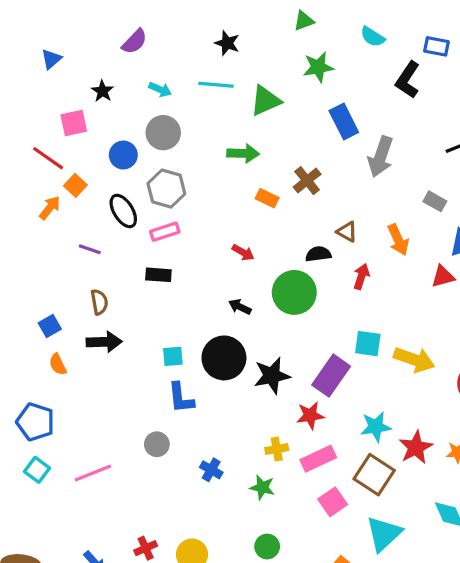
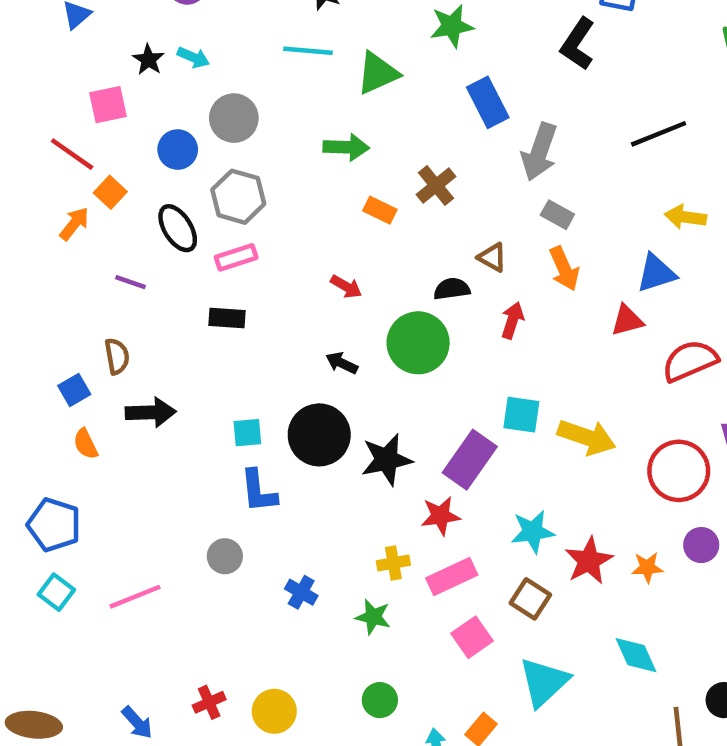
cyan arrow: (160, 89) -> (193, 57), moved
gray rectangle: (435, 201) -> (557, 215), moved
brown semicircle: (99, 302) -> (117, 356), moved
brown square: (374, 475) -> (530, 599), size x0.7

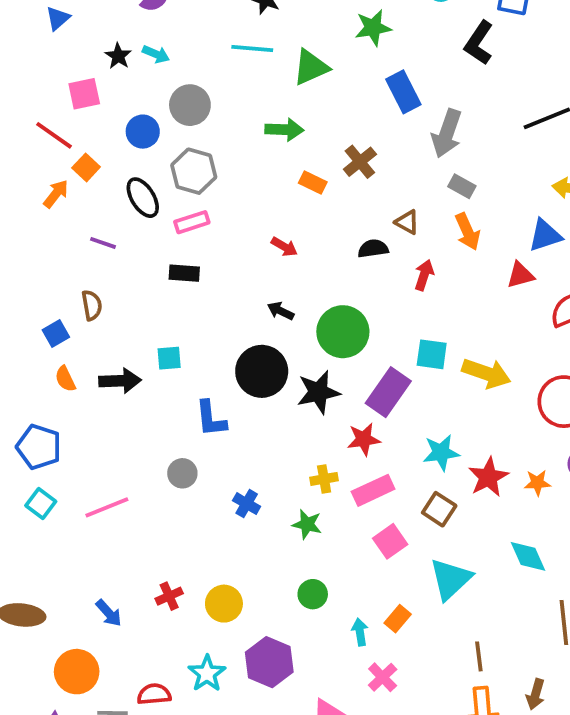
green circle: (418, 343) -> (343, 332), moved
black arrow: (151, 412) -> (120, 381), moved
cyan square: (247, 433) -> (169, 358), moved

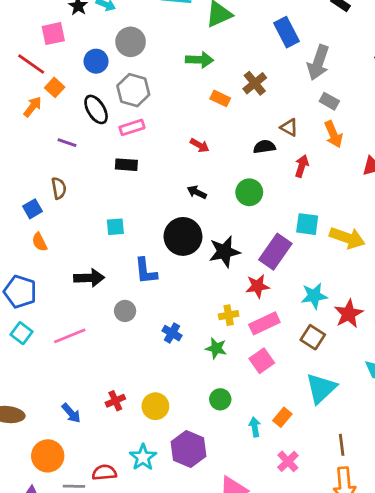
green circle: (343, 332) -> (249, 192), moved, size x0.7
black arrow: (120, 381) -> (89, 278), moved
pink square: (390, 541) -> (262, 361), moved
pink cross: (383, 677) -> (288, 461), moved

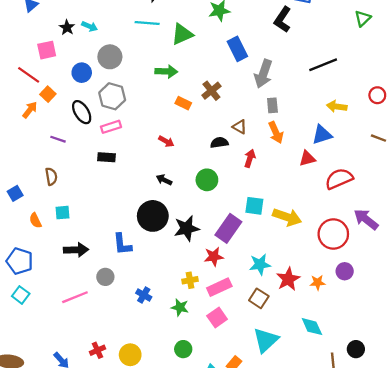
gray rectangle: (329, 101) -> (272, 105), turned 56
blue square: (33, 209) -> (15, 193), moved
cyan square: (115, 227) -> (62, 213), moved
pink line: (70, 336) -> (75, 297), moved

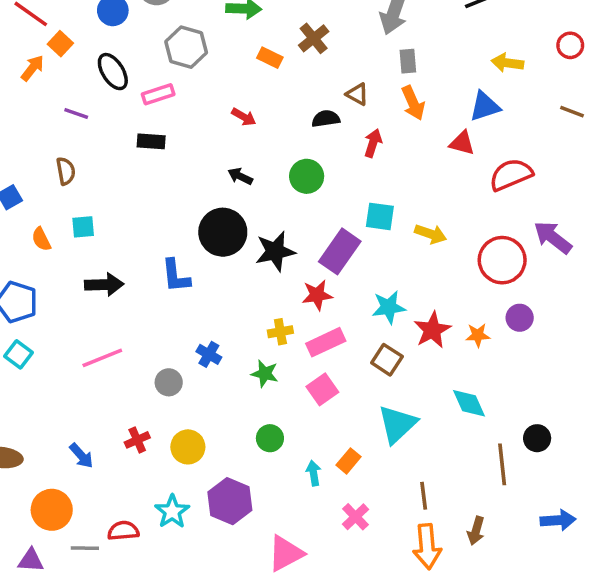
gray hexagon: (112, 96) -> (186, 47), moved
red triangle: (307, 158) -> (462, 143), turned 30
yellow arrow: (287, 217) -> (431, 234), size x0.7
gray circle: (105, 277) -> (169, 382), moved

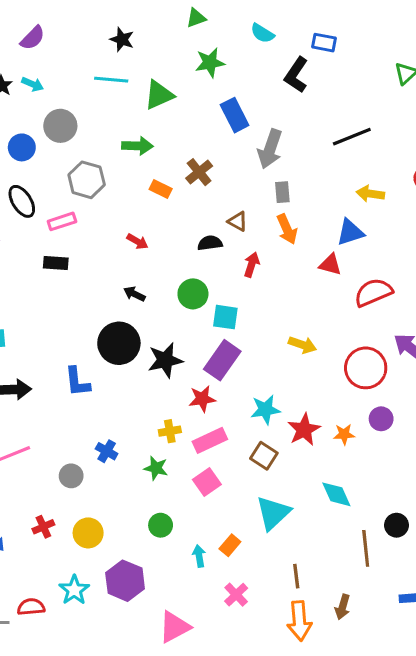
cyan square: (380, 216) -> (225, 317), moved

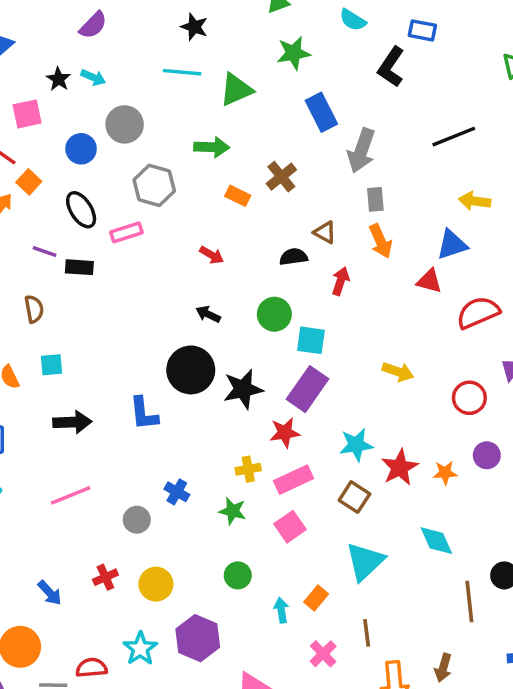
black rectangle: (56, 263) -> (79, 267), moved
red circle: (366, 368) -> (469, 398), size x0.7
brown line: (296, 576) -> (367, 633), moved

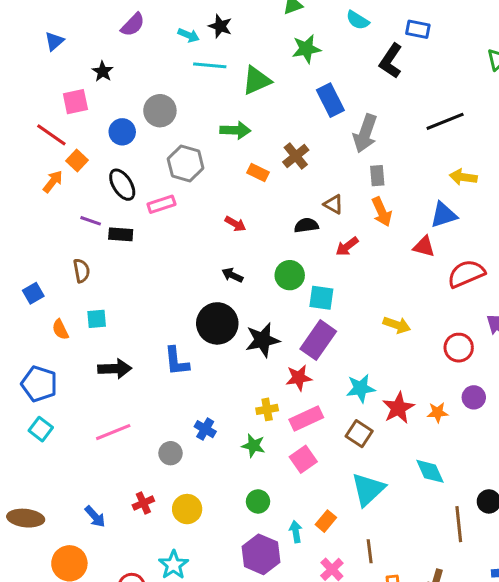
cyan arrow: (93, 77) -> (189, 35), moved
red arrow: (341, 281) -> (347, 246), turned -145
purple hexagon: (198, 638) -> (261, 554), moved

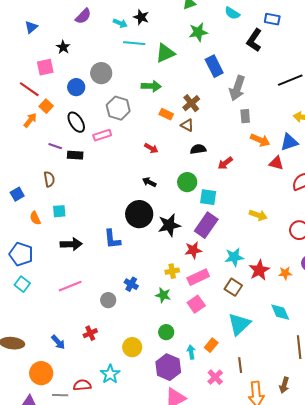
brown triangle: (333, 204) -> (187, 125), moved
orange arrow: (382, 212) -> (260, 140), moved, turned -42
yellow circle: (187, 509) -> (132, 347), moved

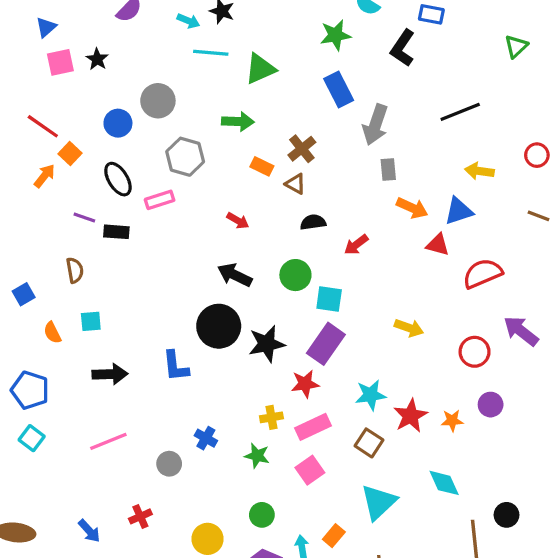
green star: (198, 32) -> (335, 35), moved
pink square: (45, 67) -> (60, 62), moved
black arrow: (149, 182) -> (235, 275), size x1.5

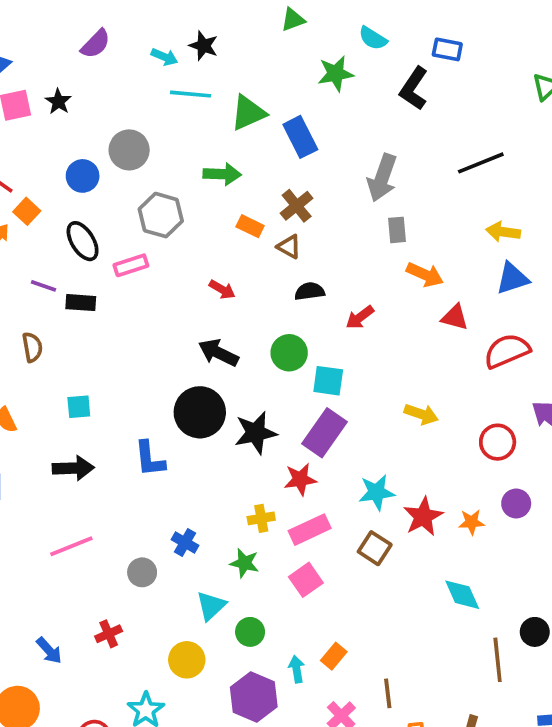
blue rectangle: (339, 90) -> (300, 137), moved
blue triangle: (459, 211) -> (512, 278), moved
cyan square: (91, 321) -> (79, 407), moved
cyan triangle: (379, 502) -> (211, 606), moved, size x0.7

